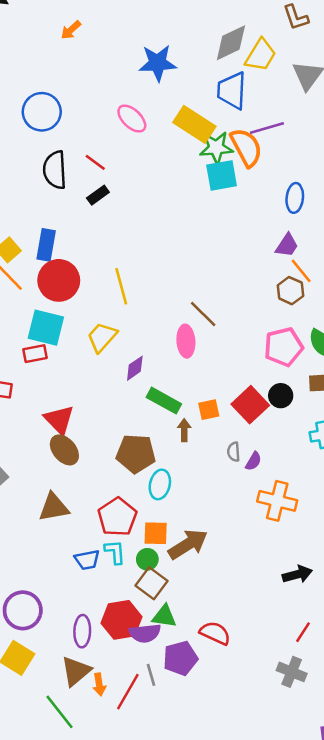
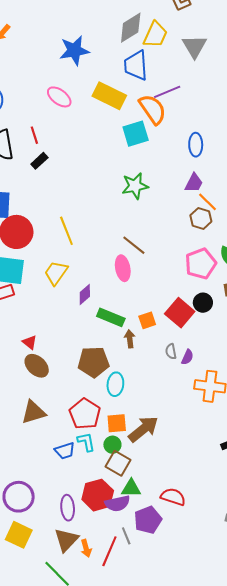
green star: (216, 148) -> (135, 186), moved
red line: (95, 162) -> (34, 135), turned 42
red triangle: (59, 420) -> (30, 342), size x0.6

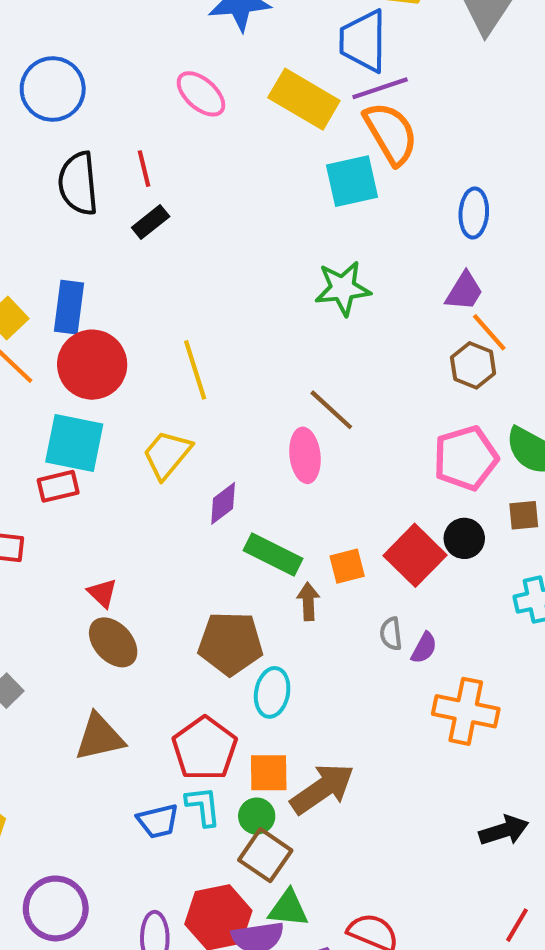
purple line: (167, 92) -> (380, 88), moved

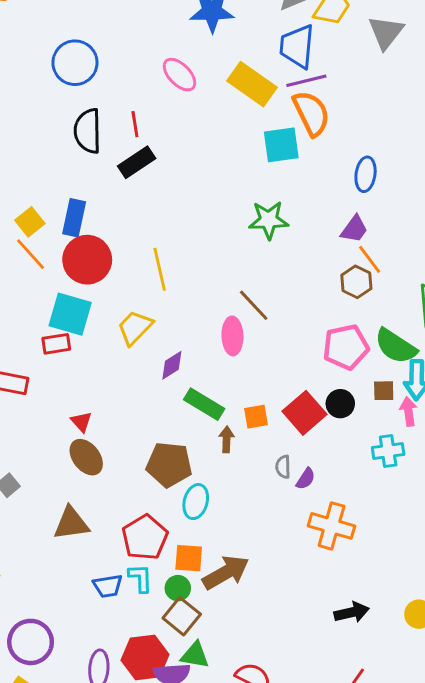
black rectangle: (151, 222) -> (137, 162), size x1.4

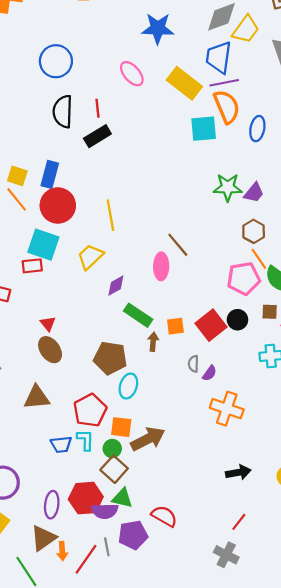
blue ellipse: (366, 174) -> (257, 129), moved
green star: (269, 220) -> (228, 187), moved
yellow square: (30, 222) -> (17, 176), turned -36
orange line: (370, 259) -> (259, 259), moved

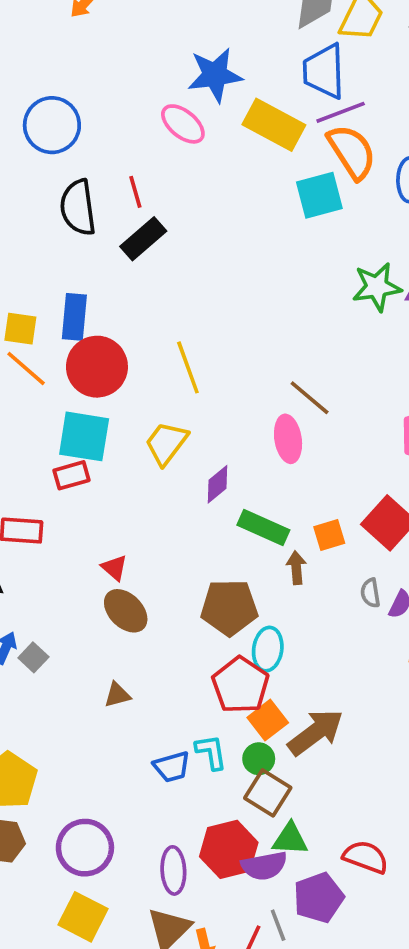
blue star: (158, 28) -> (215, 75), moved
brown triangle: (37, 397) -> (117, 695), size x0.6
red pentagon: (90, 410) -> (240, 685), moved
orange square: (121, 427) -> (268, 720), turned -35

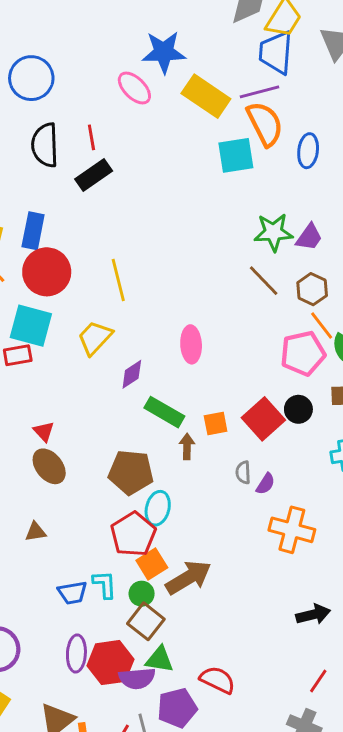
blue trapezoid: (324, 71) -> (276, 52), moved
brown line: (310, 398) -> (264, 281), moved
purple ellipse: (173, 870) -> (76, 653), moved

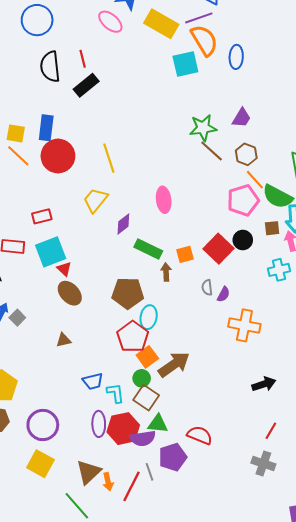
green star: (273, 232) -> (203, 128), moved
cyan square: (31, 326) -> (51, 252), moved, turned -32
cyan L-shape: (105, 584) -> (115, 393), moved

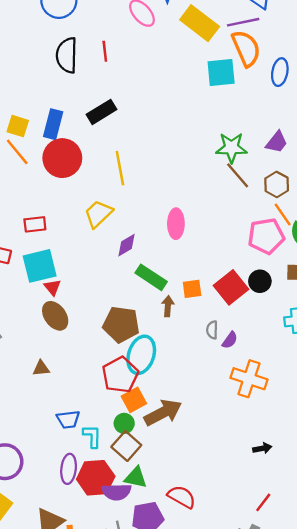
black rectangle: (86, 85) -> (102, 112), moved
cyan ellipse: (149, 317) -> (141, 355), size x1.4
black arrow: (264, 384) -> (262, 448), size x0.7

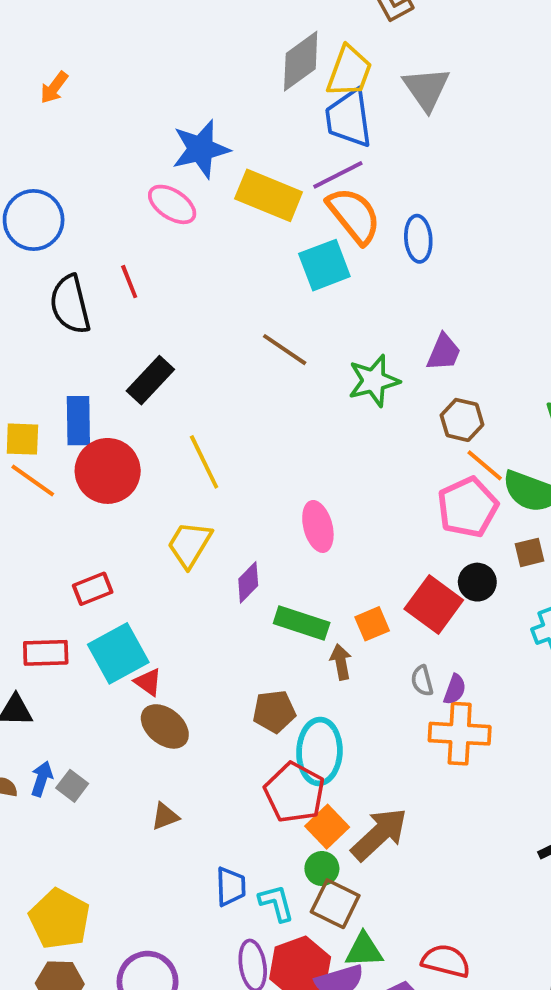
brown line: (238, 175) -> (285, 350), moved
brown pentagon: (121, 324) -> (274, 711), size x0.7
orange cross: (249, 379) -> (460, 734), moved
blue trapezoid: (68, 419) -> (231, 887), turned -70

